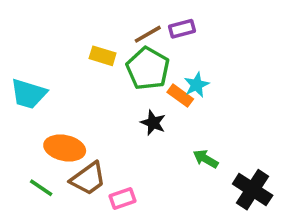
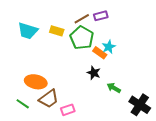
cyan trapezoid: (29, 94) -> (28, 31), moved
black star: (153, 123) -> (94, 73), moved

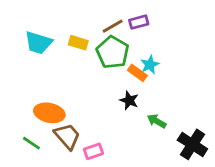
brown trapezoid: (49, 99) -> (67, 136), turned -95

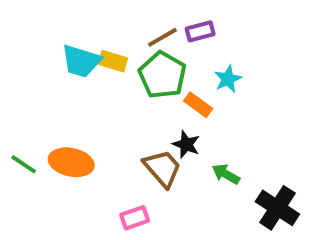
cyan trapezoid: (38, 43) -> (81, 61), moved
cyan star: (150, 65) -> (228, 79), moved
brown trapezoid: (67, 136) -> (162, 168), moved
green line: (31, 143) -> (24, 164), moved

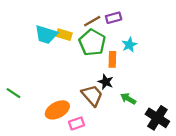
orange rectangle: (198, 105) -> (112, 59), turned 56
orange ellipse: (71, 162) -> (57, 110), moved, turned -40

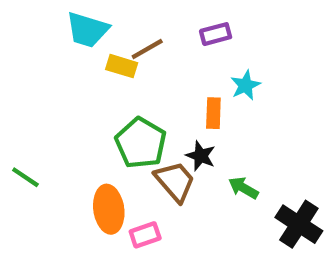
brown line: (92, 21) -> (147, 49), moved
cyan trapezoid: (46, 35) -> (87, 30), moved
green pentagon: (92, 42) -> (141, 143), moved
orange ellipse: (57, 110) -> (109, 209), turned -70

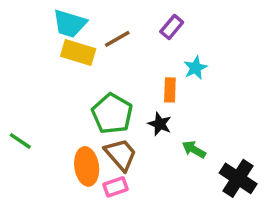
purple rectangle: (216, 34) -> (172, 27), turned -35
yellow rectangle: (122, 66) -> (78, 53), moved, size x1.4
brown trapezoid: (175, 181) -> (121, 155), moved

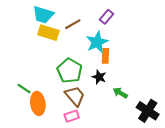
cyan star: (195, 68) -> (97, 42), moved, size x1.5
green line: (20, 141) -> (24, 89), moved
orange ellipse: (87, 166) -> (38, 103), moved

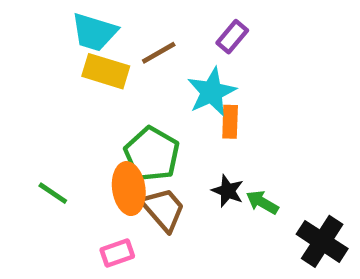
black star: (99, 77) -> (228, 191), moved
orange ellipse: (38, 103) -> (129, 189), moved
pink rectangle: (72, 116) -> (117, 253), moved

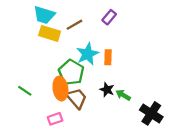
cyan star: (212, 92) -> (87, 54), moved

